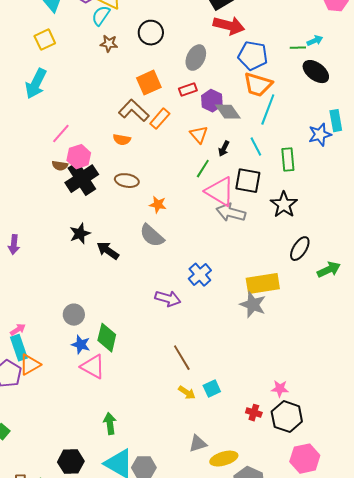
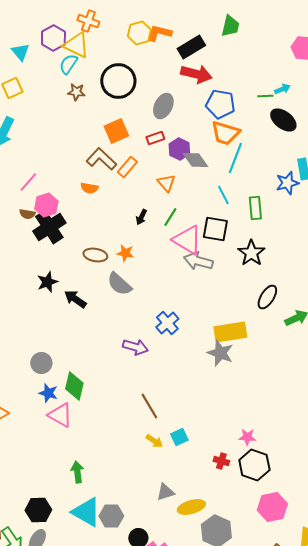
black circle: (151, 33) -> (118, 81), size x1.4
black arrow: (224, 149) -> (141, 217), moved
brown ellipse: (127, 181) -> (95, 255), moved

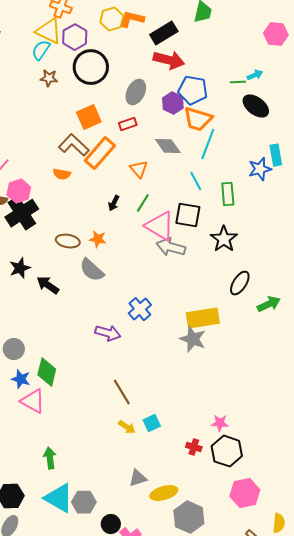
purple hexagon: (53, 38) -> (75, 37), moved
purple hexagon: (179, 149) -> (173, 103), moved
orange rectangle: (127, 167) -> (100, 153), size x1.5

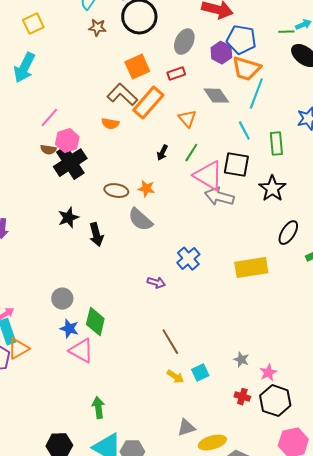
black arrow: (48, 285) -> (96, 235), turned -140
purple arrow: (108, 333) -> (156, 283), size x0.7
gray star: (193, 339) -> (241, 360), moved, size x0.6
pink star: (220, 423) -> (268, 373), turned -30

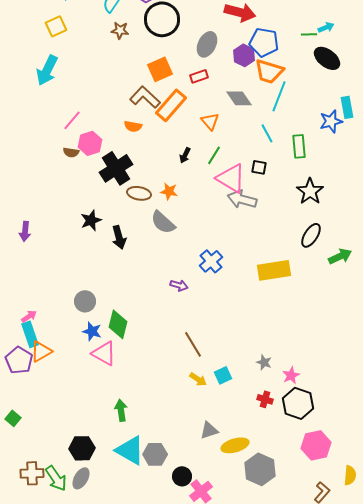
black cross: (70, 163) -> (116, 168), moved
black square: (236, 165) -> (259, 167), size x0.6
black star: (272, 189) -> (310, 191), moved

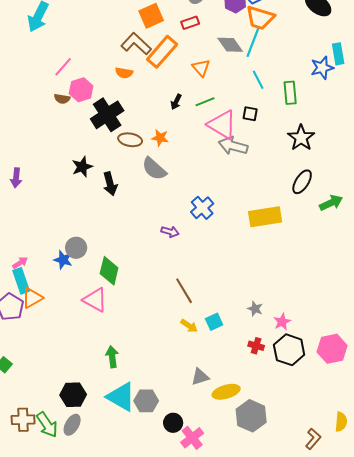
cyan line: (279, 96) -> (253, 42), moved
green line: (214, 155) -> (205, 102), turned 36
blue star: (92, 331) -> (63, 260), moved
pink hexagon: (316, 445) -> (332, 349), moved

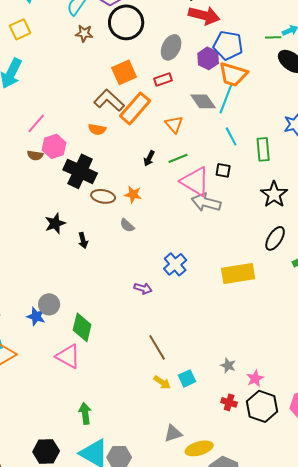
black cross: (107, 115) -> (80, 171), turned -32
gray semicircle: (154, 169) -> (127, 225), size x0.6
black arrow: (110, 184) -> (83, 240), size x0.7

